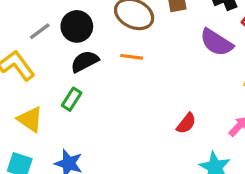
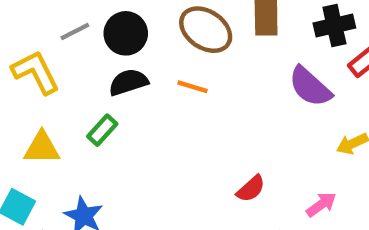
yellow triangle: (30, 119) -> (42, 148), turned -44

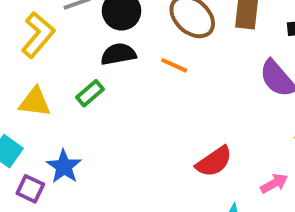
yellow L-shape: (36, 72) -> (38, 35), turned 60
red semicircle: (251, 189) -> (214, 162), size x1.4

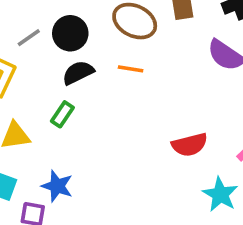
red semicircle: (214, 162) -> (190, 145), turned 36

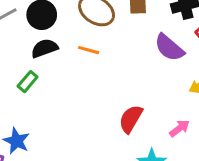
red semicircle: (190, 145) -> (131, 119), turned 128

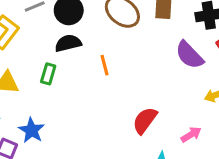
orange line: (89, 50) -> (105, 65), moved, turned 54
green rectangle: (28, 82) -> (48, 74), turned -30

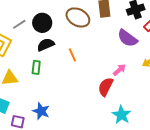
blue star: (32, 130) -> (41, 111), moved
pink arrow: (191, 134) -> (119, 70), moved

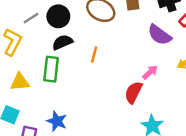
orange line: (72, 55) -> (94, 54), turned 40
green rectangle: (36, 67) -> (51, 69), size x1.5

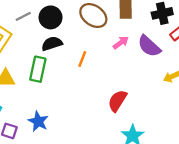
pink arrow: (150, 72) -> (121, 43), moved

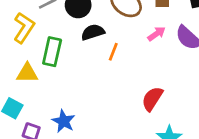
black semicircle: (52, 44) -> (93, 32), moved
green rectangle: (38, 69) -> (52, 52), moved

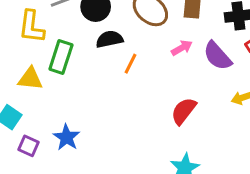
yellow L-shape: (24, 28) -> (31, 27), turned 148
red semicircle: (152, 99) -> (184, 111), moved

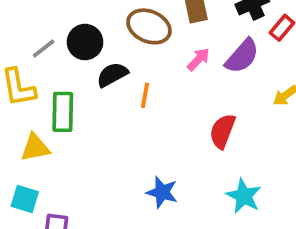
purple semicircle: (217, 56) -> (242, 56), turned -80
blue star: (67, 137) -> (162, 192), moved

